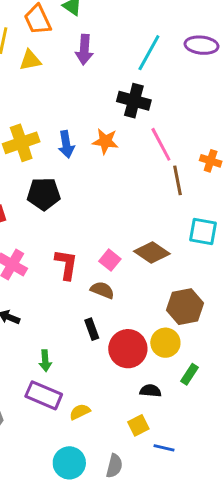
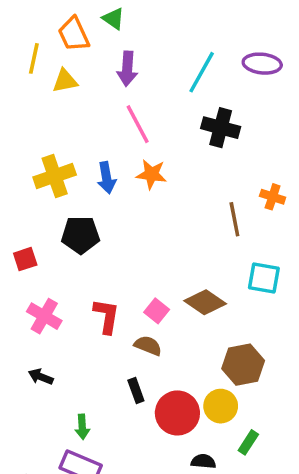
black cross: (134, 101) -> (221, 128), moved
pink line: (161, 144) -> (138, 124), moved

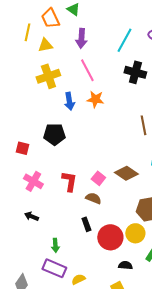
yellow cross: (55, 176) -> (48, 76), moved
red square: (25, 259) -> (22, 148), turned 32

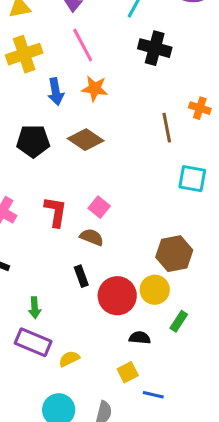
brown diamond: (126, 173) -> (86, 140), moved

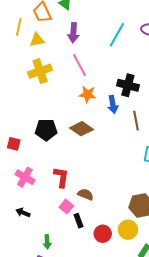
black cross: (155, 48) -> (128, 85), moved
blue arrow: (56, 92) -> (113, 104), moved
pink square: (99, 207) -> (66, 206), moved
red circle: (117, 296) -> (103, 234), size x0.7

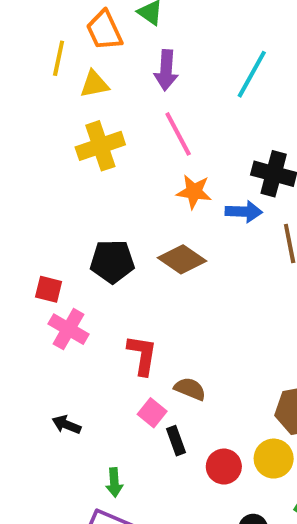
blue arrow: (113, 104) -> (244, 212), turned -78
pink cross: (25, 177) -> (68, 329), moved

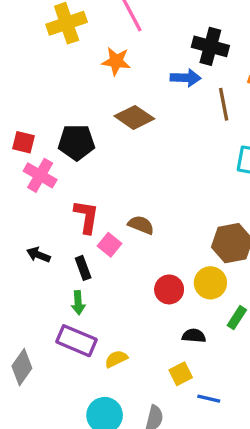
orange star: (194, 192) -> (116, 61), moved
black pentagon: (112, 261) -> (76, 142), moved
red L-shape: (142, 355) -> (86, 217), moved
black rectangle: (176, 441) -> (83, 268), moved

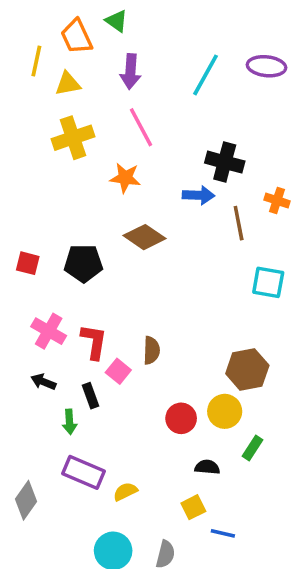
pink cross: (40, 175) -> (49, 331), moved
brown semicircle: (141, 225) -> (151, 350), turned 70
green arrow: (78, 303) -> (70, 422), moved

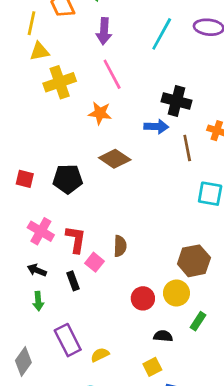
yellow triangle: (68, 84) -> (40, 51), moved
green arrow: (70, 422) -> (38, 301), moved
purple rectangle: (83, 472) -> (68, 340), turned 40

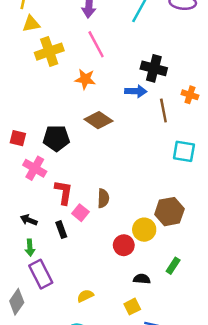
pink cross: (41, 231) -> (35, 168), moved
yellow circle: (176, 293) -> (144, 230), moved
purple rectangle: (68, 340) -> (41, 274), moved

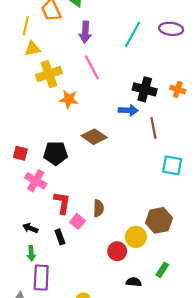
orange star: (85, 79) -> (69, 99), moved
orange cross: (190, 95) -> (178, 89), moved
purple rectangle: (41, 274) -> (41, 278), turned 30

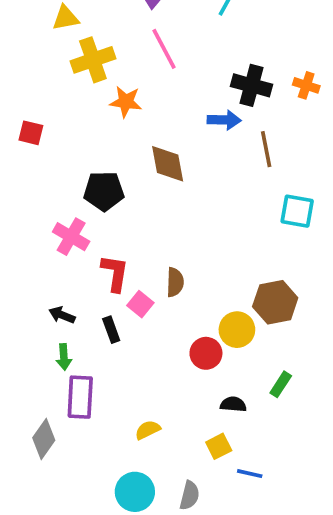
brown diamond: (94, 137) -> (168, 164), turned 45
red square: (20, 153) -> (31, 133), moved

